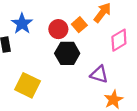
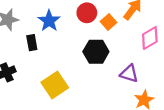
red circle: (58, 29) -> (87, 13), moved
yellow square: (27, 85) -> (55, 85), turned 30

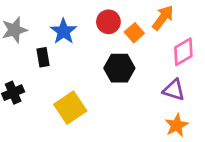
purple triangle: (129, 73) -> (174, 90), moved

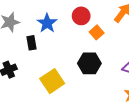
orange square: (134, 33) -> (97, 32), moved
black hexagon: (119, 68) -> (89, 63), moved

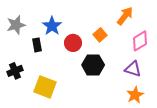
red circle: (81, 16) -> (73, 43), moved
yellow square: (52, 81) -> (45, 87), moved, turned -35

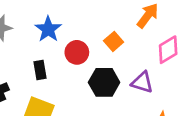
black rectangle: (37, 45) -> (40, 70), moved
purple triangle: (133, 69) -> (142, 82), moved

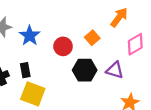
blue star: (48, 29) -> (30, 36), moved
black rectangle: (40, 70) -> (25, 70), moved

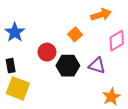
orange arrow: (119, 17) -> (101, 15), turned 36
red circle: (63, 46) -> (47, 52), moved

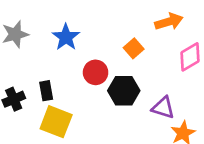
blue star: (15, 32) -> (66, 37), moved
purple triangle: (97, 66) -> (163, 108), moved

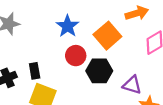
blue star: (66, 37) -> (67, 26), moved
orange square: (134, 48) -> (107, 36), size x1.6

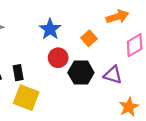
orange square: (107, 36) -> (89, 38), size x0.6
purple triangle: (132, 85) -> (113, 75), moved

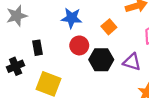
blue star: (50, 29) -> (72, 18), turned -30
black rectangle: (18, 73) -> (38, 48), moved

